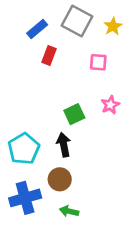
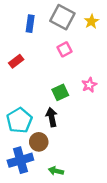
blue rectangle: (37, 29) -> (30, 24), turned -42
red rectangle: (49, 56) -> (16, 61), moved, turned 32
pink square: (98, 62) -> (65, 49), moved, turned -32
brown circle: (60, 179) -> (39, 142), moved

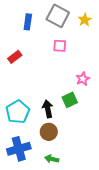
pink square: (65, 49) -> (60, 46), turned 32
green square: (60, 92) -> (70, 100), moved
brown circle: (39, 142) -> (49, 132), moved

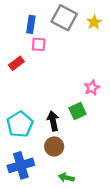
pink square: (60, 46) -> (39, 44), moved
green arrow: (52, 159) -> (66, 178), moved

